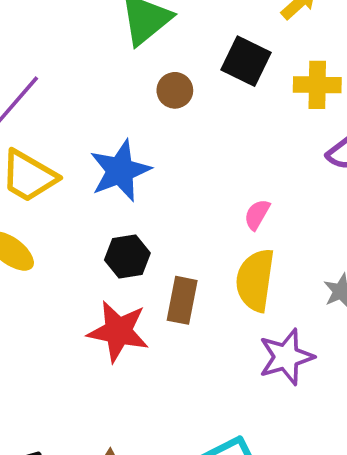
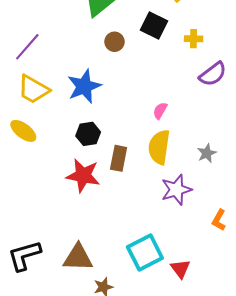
yellow cross: (317, 85) -> (194, 39), size x0.7

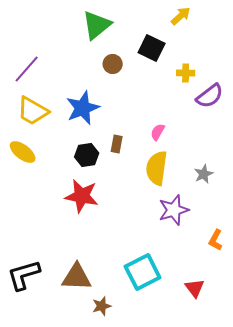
yellow cross: (194, 39) -> (186, 73), moved
brown rectangle: (119, 158) -> (117, 144), moved, size x0.7
red triangle: (180, 269) -> (195, 288), moved

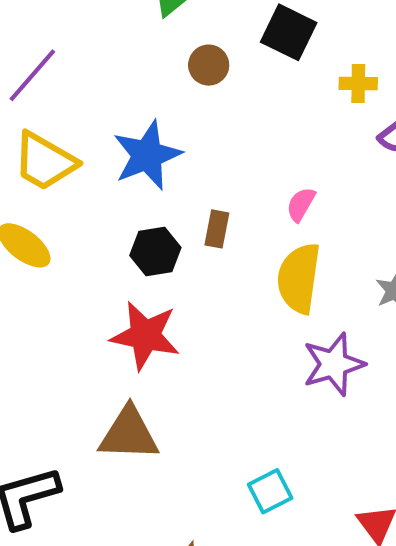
cyan square: (143, 272) -> (270, 491), size x0.6
brown triangle: (77, 277) -> (129, 434), moved

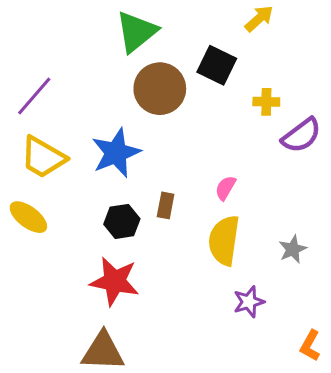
brown circle: (209, 65) -> (160, 89), size x1.8
purple star: (334, 364) -> (249, 302), size x0.7

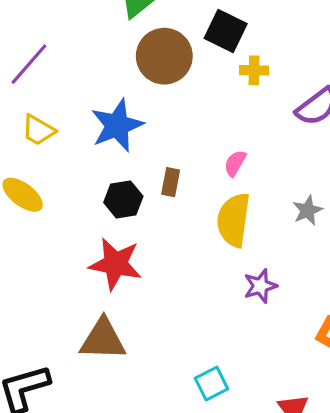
yellow cross: (266, 102) -> (254, 70), moved
yellow trapezoid: (43, 157) -> (38, 130), size x0.7
gray star: (293, 249) -> (308, 210), moved

